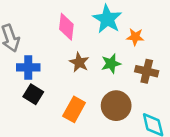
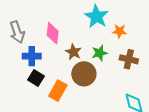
pink diamond: (66, 27) -> (53, 33), moved
brown circle: (116, 106) -> (84, 74), moved
orange rectangle: (74, 109) -> (58, 91), moved

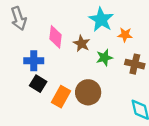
gray arrow: (17, 32) -> (19, 18), moved
brown star: (73, 52) -> (82, 43), moved
brown circle: (84, 74) -> (88, 92), moved

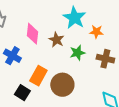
blue cross: (34, 61) -> (12, 56), turned 30
black square: (38, 84) -> (22, 93), moved
orange rectangle: (61, 97) -> (38, 76), moved

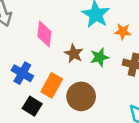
brown star: (56, 40) -> (74, 54), moved
blue cross: (12, 56) -> (22, 73), moved

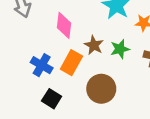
orange rectangle: (52, 85) -> (71, 63), moved

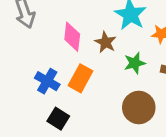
brown star: (94, 45) -> (105, 42), moved
brown circle: (101, 89) -> (139, 107), moved

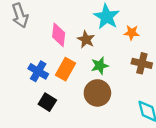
green star: (135, 63) -> (100, 66), moved
brown circle: (139, 107) -> (97, 93), moved

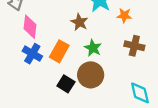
pink diamond: (59, 35) -> (30, 27), moved
green star: (100, 66) -> (93, 48), turned -30
black square: (47, 102) -> (66, 84), moved

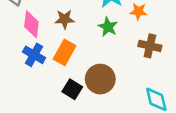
brown star: (79, 22) -> (65, 19), moved, turned -30
green star: (93, 48) -> (108, 27), moved

